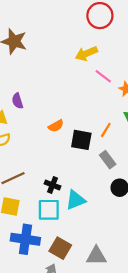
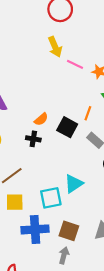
yellow arrow: (86, 54) -> (55, 47), turned -78
black square: (81, 140) -> (67, 127), turned 30
black cross: (53, 185) -> (33, 139), moved

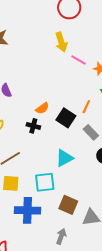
cyan triangle: (74, 184) -> (64, 158), moved
brown square: (69, 231) -> (68, 205), moved
gray arrow: (64, 255) -> (61, 236), moved

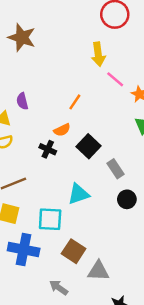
orange line: (86, 107) -> (75, 102), moved
gray arrow: (61, 236) -> (59, 288), turned -84

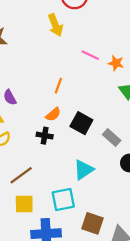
yellow arrow: (98, 54) -> (55, 25), moved

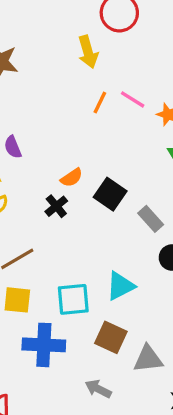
orange line: (58, 86) -> (100, 102), moved
black cross: (45, 136) -> (56, 206), turned 35
cyan triangle: (84, 170) -> (120, 286), moved

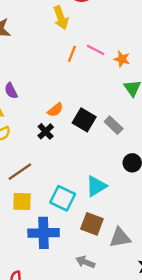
gray rectangle: (151, 219) -> (114, 125), moved
cyan square: (73, 299) -> (63, 198), turned 35

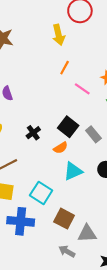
pink line: (96, 50) -> (82, 89), moved
orange semicircle: (55, 110) -> (61, 148), moved
cyan triangle: (96, 186) -> (73, 171), moved
gray arrow: (85, 262) -> (67, 251), moved

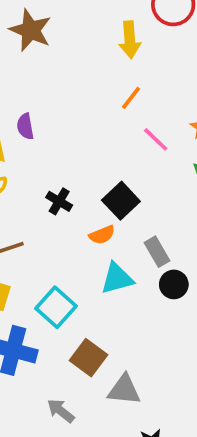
black cross: (33, 133) -> (59, 201), turned -32
gray rectangle: (93, 134) -> (157, 252), moved
gray arrow: (67, 251) -> (61, 411), moved

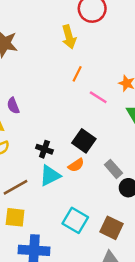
cyan triangle: (117, 278) -> (50, 175), moved
cyan square: (56, 307) -> (75, 220), moved
brown square: (88, 358) -> (111, 228), moved

